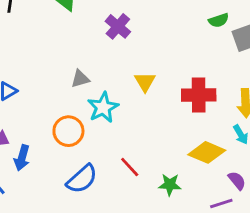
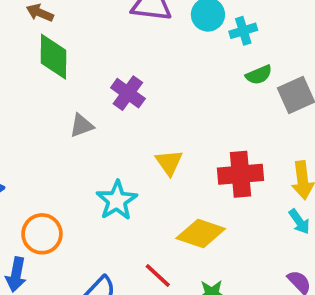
gray triangle: (80, 79) -> (81, 126), moved
orange circle: (68, 131) -> (42, 234), moved
yellow diamond: (207, 152) -> (201, 233), moved

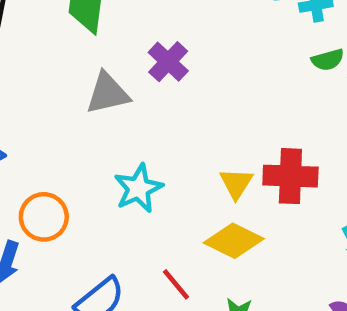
gray triangle: (81, 126) -> (108, 93), size x1.5
yellow triangle: (169, 163) -> (236, 183), moved

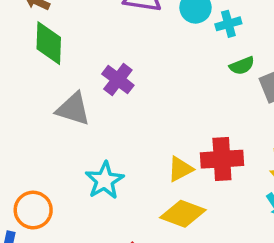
gray triangle: (108, 93) -> (73, 109), turned 36
yellow triangle: (236, 183) -> (180, 169), turned 36

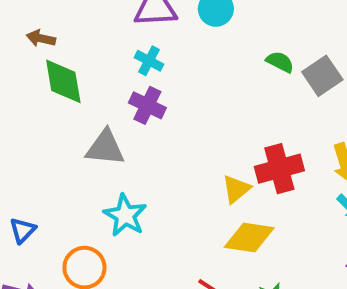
cyan cross: (228, 24) -> (149, 61), moved, turned -35
green semicircle: (242, 66) -> (280, 62), turned -120
cyan star: (105, 180) -> (125, 215), moved

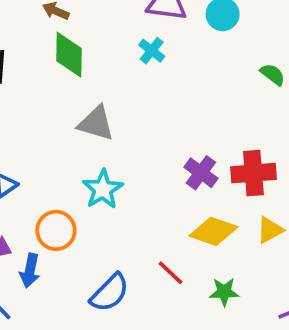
purple cross: (147, 105) -> (201, 173), moved
yellow triangle: (236, 189) -> (270, 230), moved

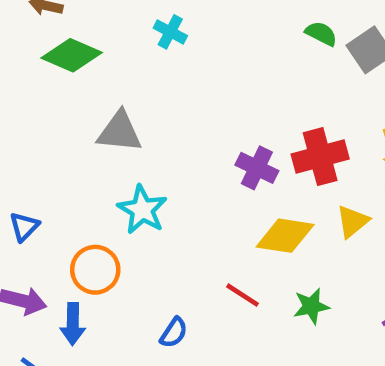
green diamond: (69, 55) -> (72, 55), turned -57
blue semicircle: (110, 293) -> (174, 333), size x0.6

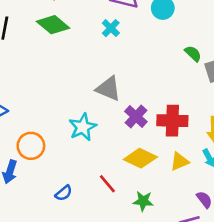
gray triangle: (120, 132) -> (108, 89), moved
cyan star: (142, 210) -> (83, 127), moved

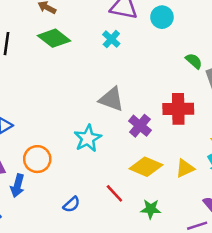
red cross: (172, 121) -> (178, 109), moved

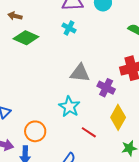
yellow diamond: (146, 167) -> (118, 117), turned -70
red line: (114, 193) -> (89, 132), moved

